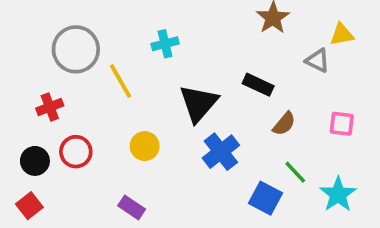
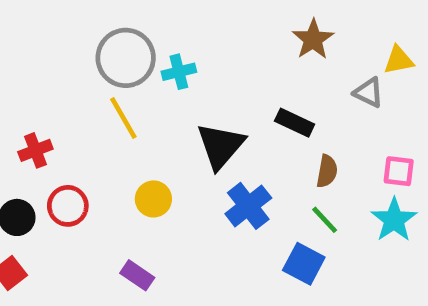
gray circle: (76, 49) -> (126, 58), moved
brown semicircle: (284, 124) -> (327, 171), turned -30
green line: (295, 172) -> (325, 220), moved
cyan star: (338, 194) -> (394, 220), moved

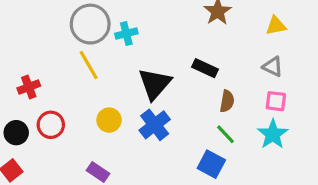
gray triangle: (369, 93) -> (273, 67), moved
blue cross: (248, 206) -> (155, 125), moved

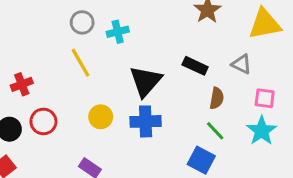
gray circle: (90, 24) -> (82, 22), size x0.6
yellow triangle: (276, 26) -> (265, 24), size x1.6
gray triangle: (273, 67) -> (241, 64), moved
blue cross: (155, 125) -> (146, 121), turned 36

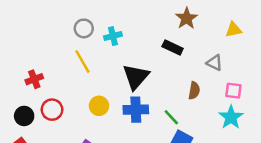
yellow triangle: (265, 24) -> (233, 30), size x0.6
black rectangle: (195, 66) -> (173, 47), moved
green line: (215, 131) -> (171, 117), moved

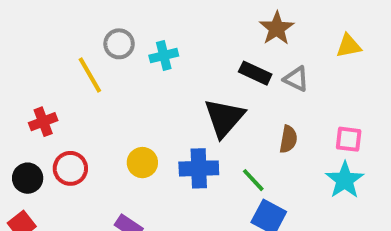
yellow line: (82, 61) -> (90, 75), moved
gray triangle: (214, 63) -> (296, 79), moved
black triangle: (136, 77) -> (224, 118), moved

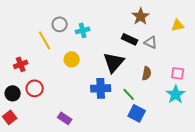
yellow circle: (142, 163) -> (72, 59), moved

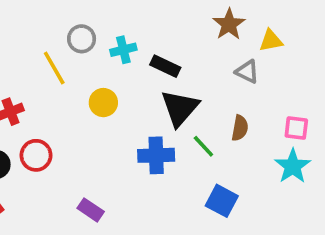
yellow triangle: (178, 25) -> (271, 41), moved
black rectangle: (130, 39) -> (165, 66), moved
green line: (129, 94) -> (203, 146), moved

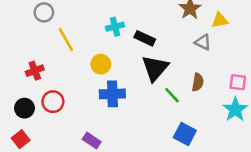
gray circle: (82, 39) -> (44, 12), moved
blue cross: (156, 155) -> (112, 94), moved

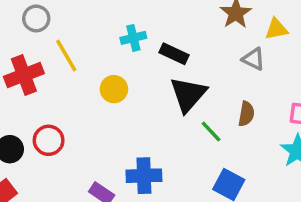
red cross: (35, 71) -> (24, 75), moved, size x1.5
blue cross: (112, 94) -> (144, 176), moved

